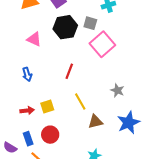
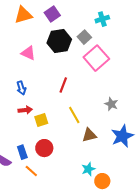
gray square: (90, 23) -> (84, 37), turned 32
red arrow: (27, 110) -> (25, 110), moved

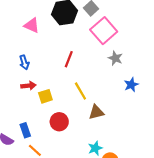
gray star: (111, 104) -> (115, 58), moved
blue star: (122, 136) -> (131, 85), moved, size x0.6
red circle: (44, 148) -> (59, 122), moved

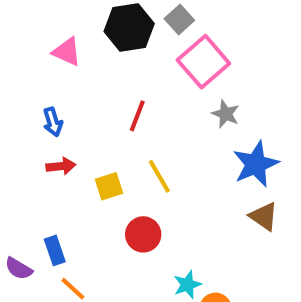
blue star: (131, 85) -> (256, 164), size x1.6
yellow square: (45, 96) -> (109, 186), moved
brown triangle: (96, 112) -> (264, 216), moved, turned 49
red circle: (59, 122) -> (143, 234), moved

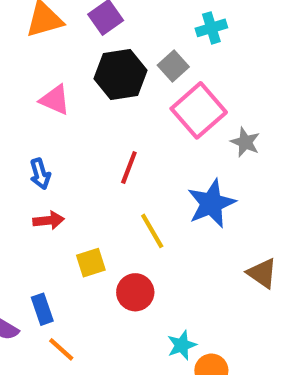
gray star: (226, 114) -> (245, 142), moved
blue star: (256, 164) -> (211, 203), moved
yellow square: (109, 186) -> (91, 263), moved

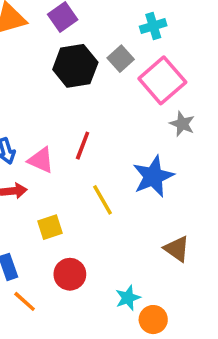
pink triangle: (55, 100) -> (41, 160), moved
pink square: (199, 110) -> (162, 80), moved
brown triangle: (262, 273) -> (177, 249), moved
red circle: (135, 292) -> (70, 274), moved

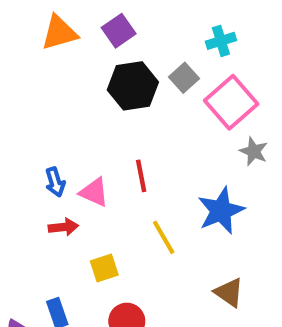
red line: (83, 146) -> (141, 176), turned -32
brown triangle: (177, 249) -> (229, 293), moved

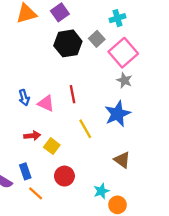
gray star: (254, 151) -> (124, 80), moved
red arrow: (63, 227) -> (32, 136), moved
yellow square: (104, 268) -> (52, 146), turned -35

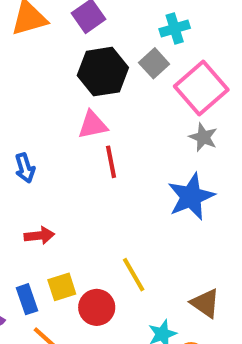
cyan cross: (117, 18) -> (175, 29), moved
pink triangle: (46, 103) -> (93, 125), moved, turned -36
yellow line: (85, 129) -> (134, 275), moved
yellow square: (52, 146) -> (62, 287), moved, turned 35
brown triangle: (122, 160) -> (205, 303), moved

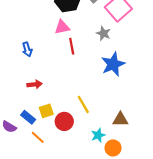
gray star: (203, 137) -> (103, 33), moved
blue rectangle: (27, 299) -> (28, 117), turned -32
brown triangle: (205, 303) -> (120, 119), turned -35

